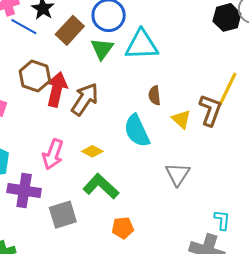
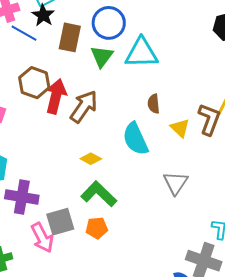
brown rectangle: (70, 30) -> (70, 37), turned -32
pink arrow: (53, 154) -> (42, 238), moved, turned -48
orange pentagon: (123, 228) -> (97, 228), moved

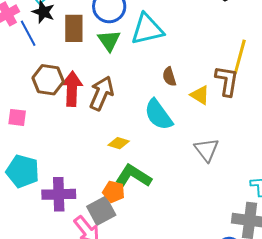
blue line: (24, 33) -> (28, 33), turned 44
orange pentagon: (97, 228) -> (114, 192), moved, turned 30

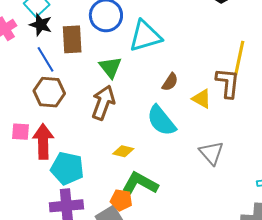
blue line: (28, 33) -> (46, 59), moved
green triangle: (109, 41) -> (110, 67), moved
brown semicircle: (169, 77) -> (170, 82), turned -126
red arrow: (72, 89) -> (43, 141), moved
cyan pentagon: (23, 171) -> (67, 168), moved

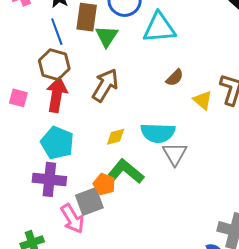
green triangle: (110, 67) -> (107, 36), moved
cyan semicircle: (161, 121) -> (158, 133), moved, turned -60
red arrow: (43, 141) -> (57, 95), moved
yellow diamond: (123, 151) -> (116, 137), turned -40
gray triangle: (211, 153) -> (175, 154), moved

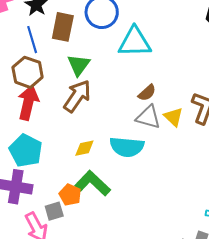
green triangle: (107, 36) -> (79, 65), moved
gray triangle: (175, 154) -> (148, 117), moved, turned -48
gray square: (89, 201) -> (54, 211), size x0.7

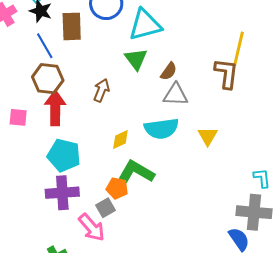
green triangle: (79, 65) -> (136, 59), moved
brown arrow: (77, 96) -> (101, 90), size x0.7
yellow triangle: (173, 117) -> (208, 136), moved, turned 30

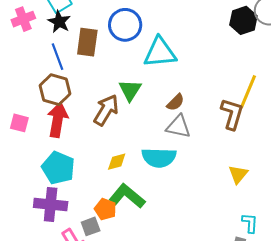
green triangle: (136, 59) -> (130, 90), moved
brown arrow: (101, 90) -> (106, 110), size x1.4
yellow triangle: (208, 136) -> (238, 174), moved

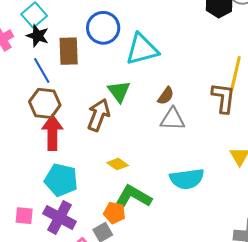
pink square: (19, 123) -> (24, 216), moved
cyan semicircle: (159, 158) -> (187, 179), moved
yellow diamond: (117, 162) -> (118, 164), turned 60
purple cross: (51, 205) -> (60, 217), turned 32

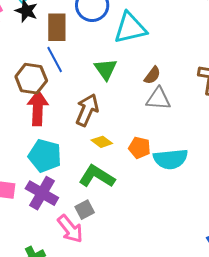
blue line: (42, 70) -> (55, 60), moved
brown arrow: (99, 115) -> (87, 110), moved
green L-shape: (134, 196) -> (97, 176), moved
orange pentagon: (114, 213) -> (139, 148), moved

